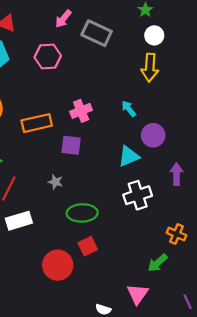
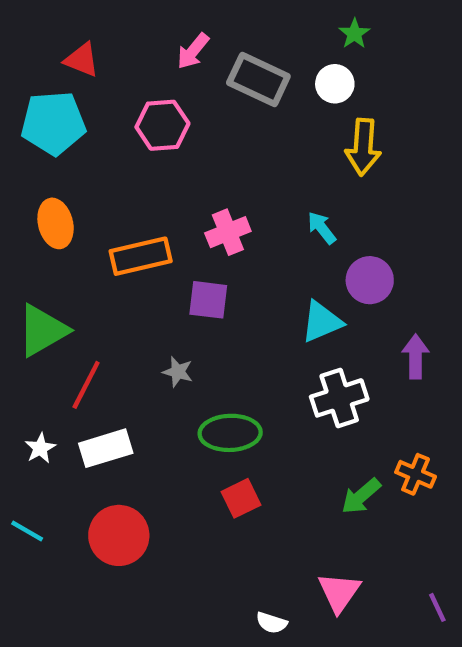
white circle: (154, 35) -> (335, 84), moved
green arrow: (158, 263) -> (361, 496), moved
red circle: (58, 265) -> (119, 535), moved

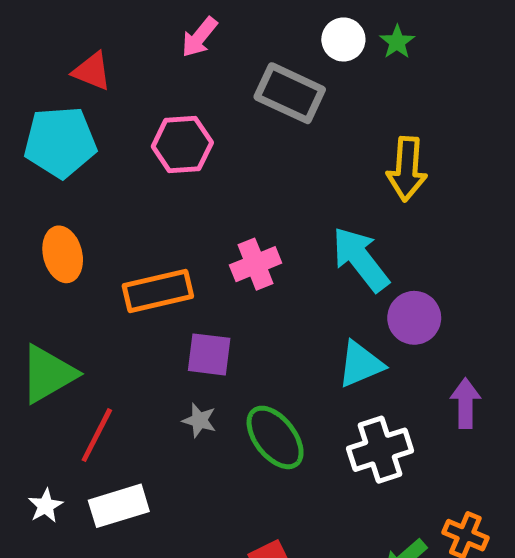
pink arrow: (193, 51) -> (199, 37), moved
white circle: (335, 84) -> (343, 39), moved
cyan arrow: (322, 228) -> (361, 259), size x1.8
purple square: (208, 300) -> (209, 354), moved
green ellipse: (230, 433) -> (275, 437), moved, turned 54

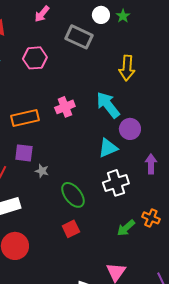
purple square: (209, 354) -> (24, 153), moved
green ellipse: (275, 437) -> (73, 195), moved

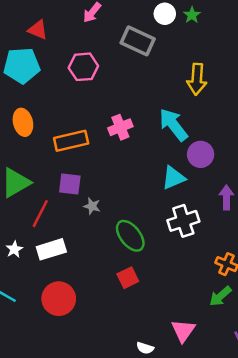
green arrow: (126, 228) -> (220, 296), moved

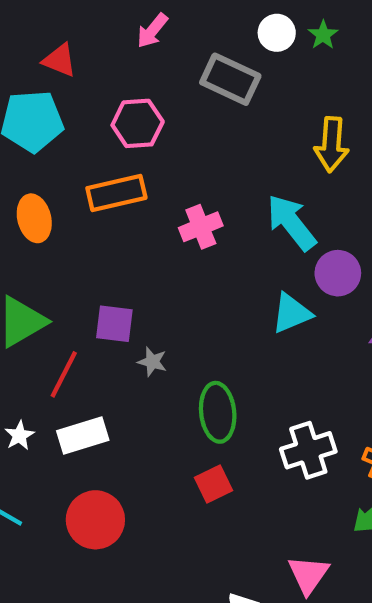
orange rectangle: (71, 141) -> (116, 193), moved
white cross: (183, 221) -> (308, 450), moved
green ellipse: (130, 236) -> (218, 412), turned 32

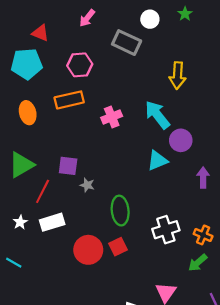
green star: (323, 35) -> (185, 14), moved
red circle: (95, 520) -> (88, 250), moved

